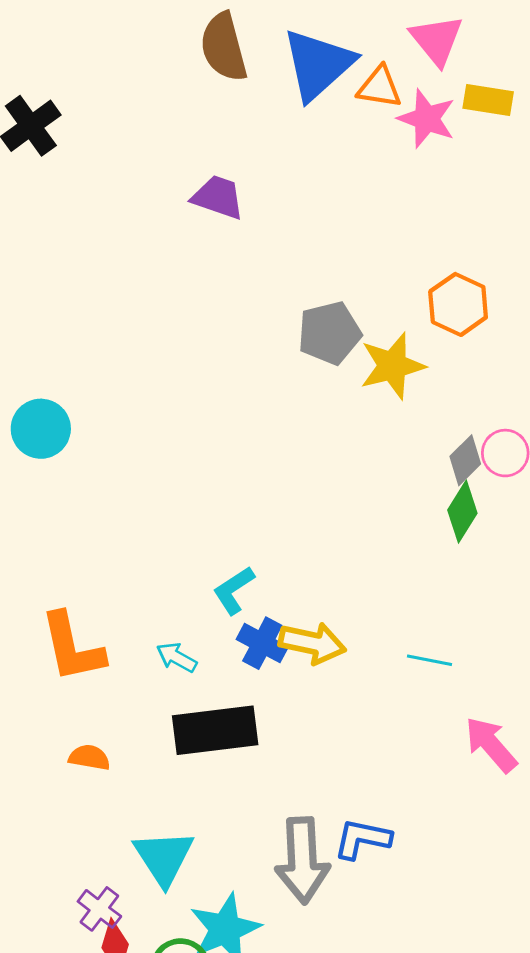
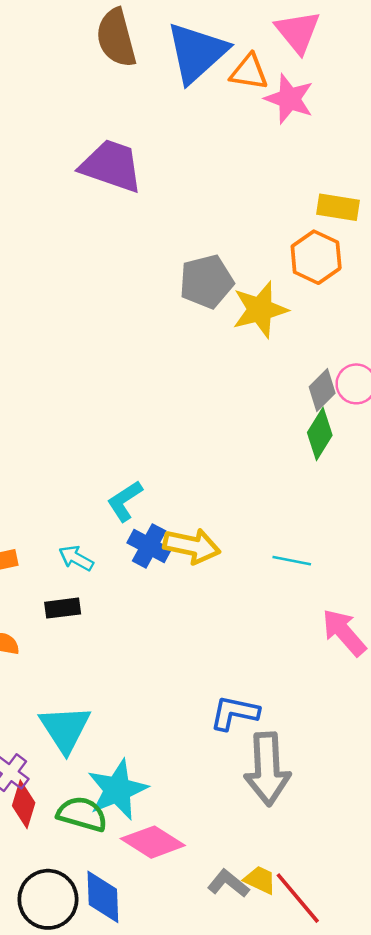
yellow rectangle: (488, 100) -> (338, 207), moved
purple trapezoid: (218, 197) -> (111, 166), size x1.4
black rectangle: (215, 730) -> (63, 608), moved, size x0.5
gray arrow: (302, 860) -> (267, 769), moved

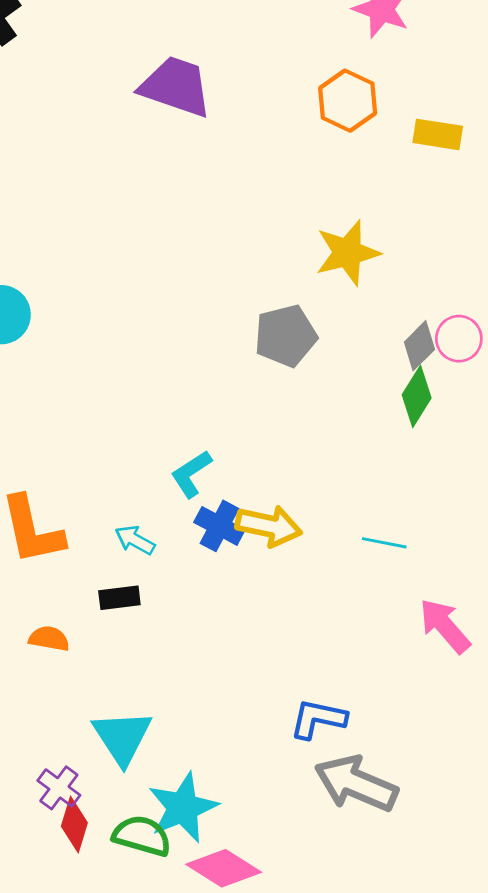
orange hexagon: (316, 257) -> (348, 101), moved
gray pentagon: (206, 282) -> (286, 336), moved
gray arrow: (267, 769) -> (356, 784), turned 116

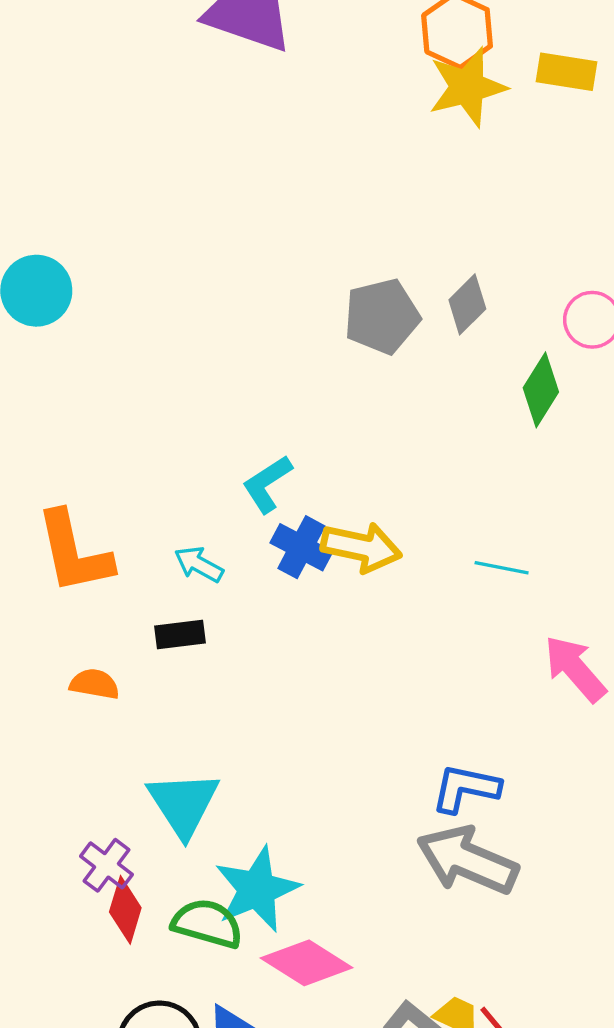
yellow star: (348, 253) -> (467, 87), moved
gray diamond: (419, 346) -> (467, 304), moved
blue L-shape: (318, 719) -> (466, 788), moved

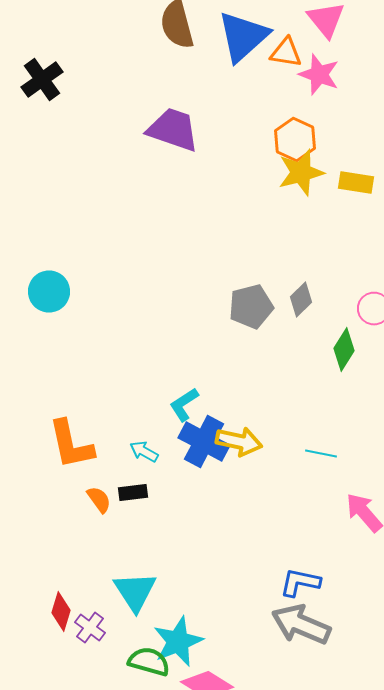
yellow rectangle: (567, 72) -> (356, 182), moved
blue cross: (301, 547) -> (204, 442), size x1.4
orange semicircle: (94, 684) -> (99, 500), moved, turned 44
red diamond: (125, 910) -> (61, 612), moved

